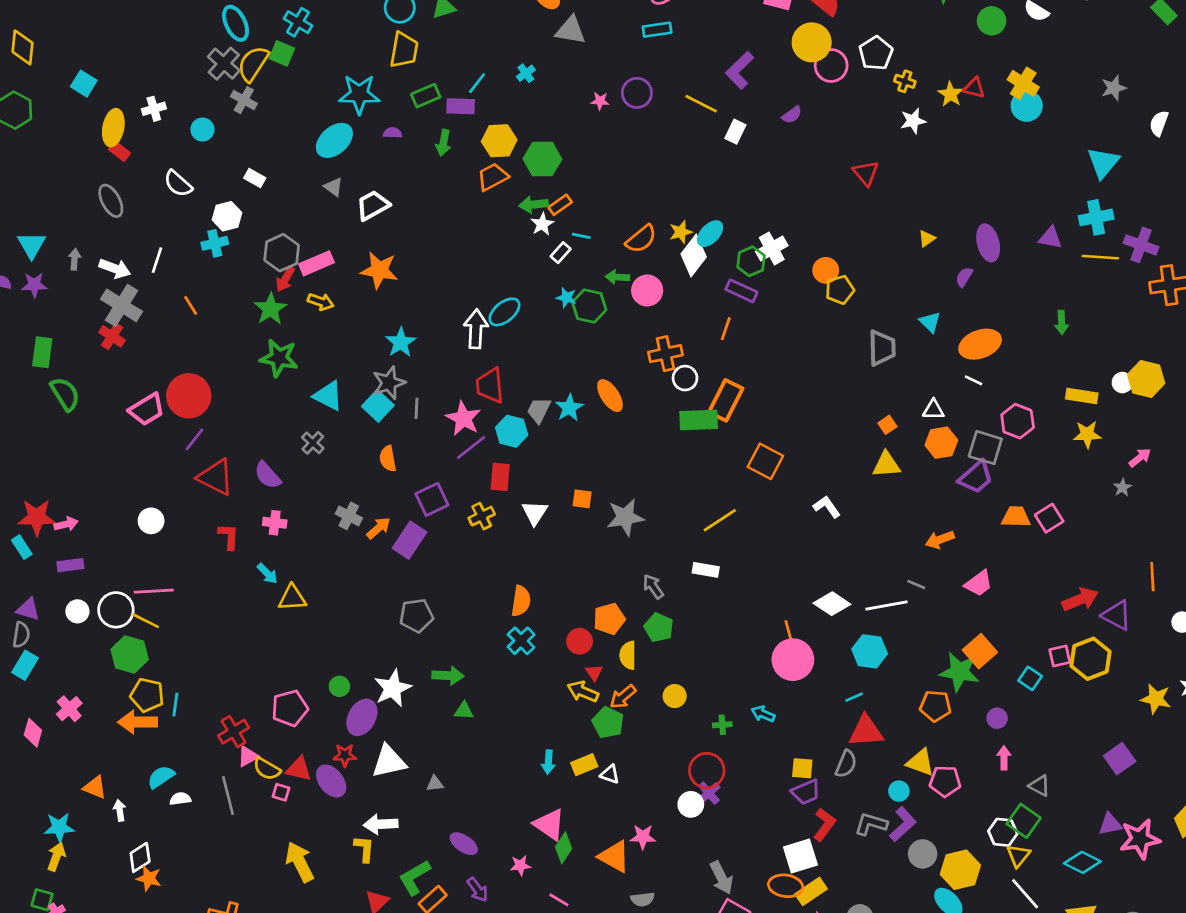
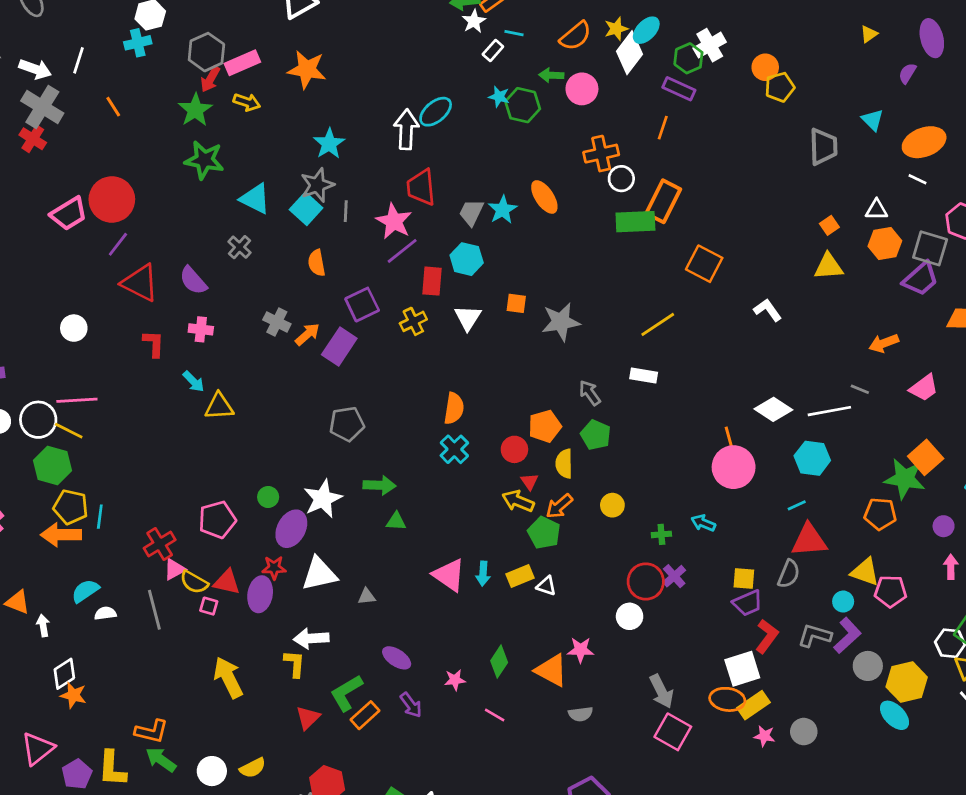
cyan hexagon: (512, 431) -> (467, 259), moved
purple ellipse: (331, 781) -> (260, 594), turned 48
purple cross: (709, 793) -> (674, 576), moved
pink triangle: (549, 824) -> (449, 575), moved

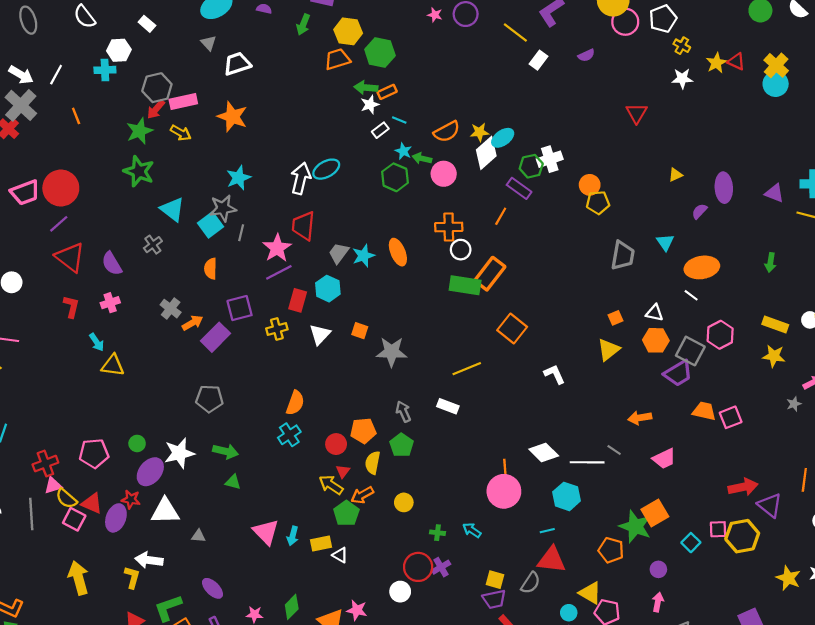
cyan star: (499, 97) -> (403, 151), moved
yellow triangle: (829, 266) -> (608, 350), turned -45
pink cross: (201, 329) -> (110, 303), turned -36
pink square: (209, 606) -> (74, 519), size x1.5

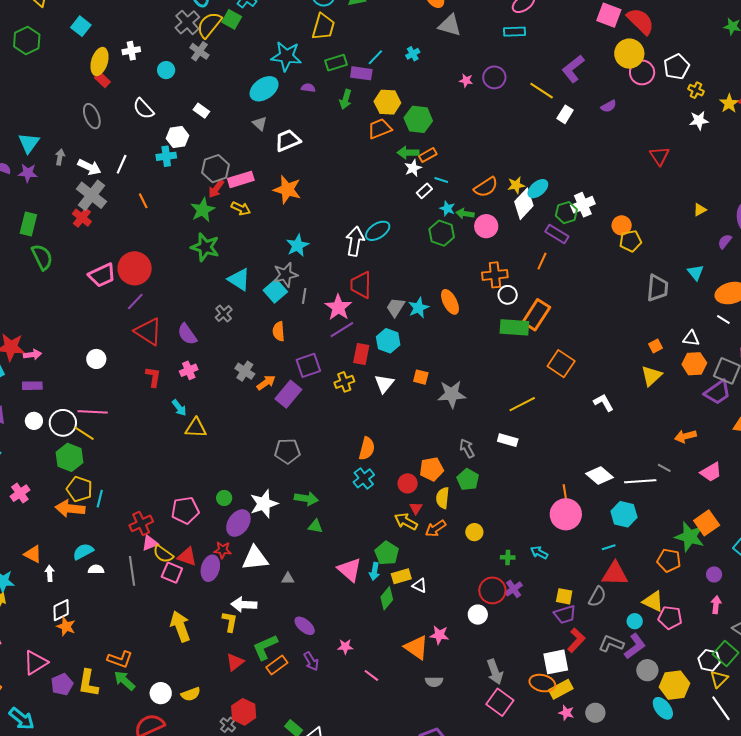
green pentagon: (346, 513) -> (387, 553), moved
green diamond: (292, 607) -> (387, 598), moved

